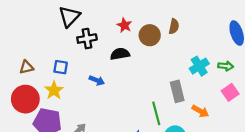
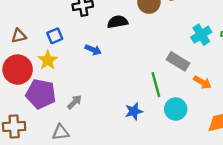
blue square: (61, 67) -> (55, 36), turned -32
gray rectangle: (177, 91) -> (178, 61), turned -45

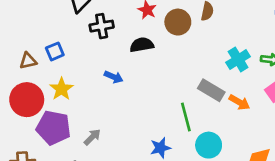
blue square: (55, 36) -> (55, 51), moved
orange arrow: (202, 82) -> (239, 102), moved

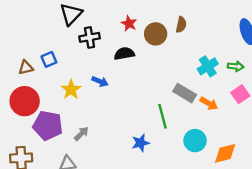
yellow star: (61, 89) -> (71, 90), moved
cyan circle: (209, 145) -> (195, 141), moved

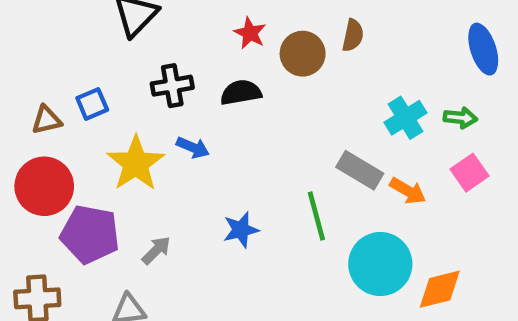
black cross: (90, 37) -> (172, 86), moved
yellow star: (71, 90) -> (136, 163), size x1.4
cyan circle: (195, 141) -> (380, 264), size x1.4
blue star: (141, 143) -> (241, 230), moved

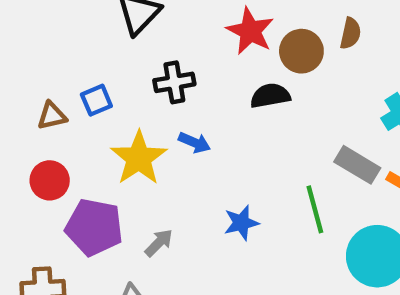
red star: (250, 33) -> (250, 31), size x1.5
black semicircle: (241, 93) -> (270, 96), moved
red circle: (44, 186) -> (50, 180), size x0.7

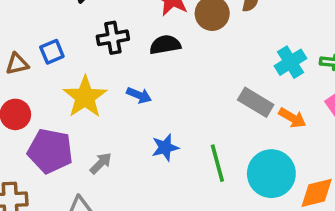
black semicircle: (270, 96) -> (165, 45), moved
blue arrow: (194, 143) -> (139, 95), moved
green line: (315, 209) -> (217, 163), moved

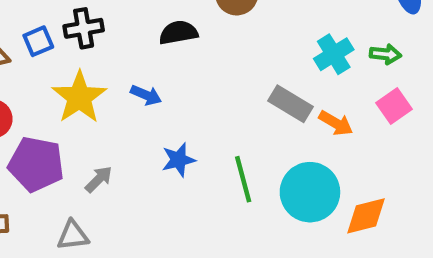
black cross: (113, 38) -> (84, 28), moved

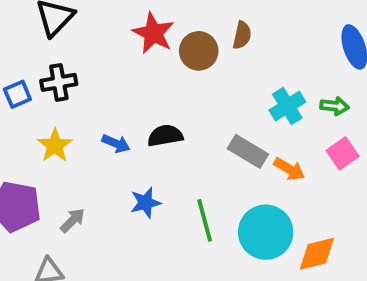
black semicircle: (178, 33) -> (165, 136), moved
yellow star: (79, 97) -> (55, 145), size x0.7

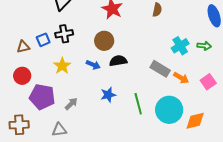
brown circle: (199, 51) -> (104, 41), moved
pink square: (343, 153) -> (208, 82), moved

